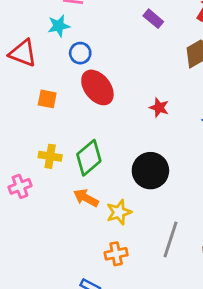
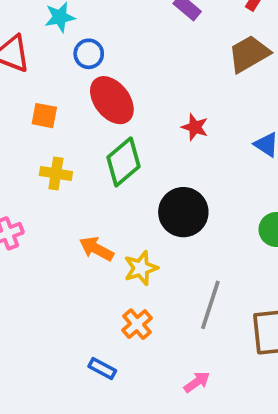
yellow cross: (50, 156) -> (56, 174), moved
green diamond: (89, 158) -> (123, 162), moved
orange cross: (116, 254) -> (137, 324), turned -30

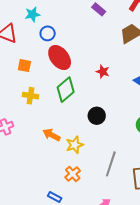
black circle: (183, 212) -> (97, 116), size x0.7

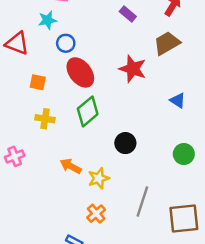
red star: (103, 72) -> (133, 69), moved, size x1.6

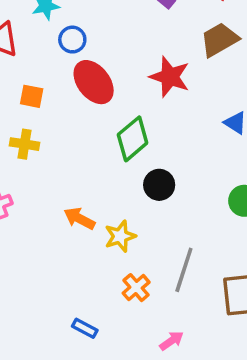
green diamond: (88, 111) -> (133, 139), moved
yellow cross: (45, 119) -> (25, 144), moved
orange cross: (96, 214) -> (136, 288), moved

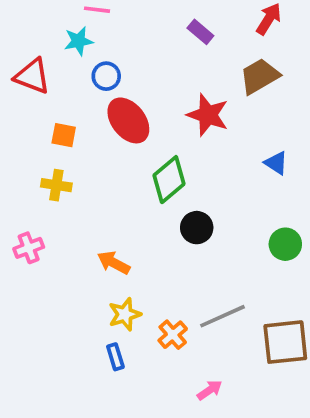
yellow star: (120, 236) -> (125, 314), moved
gray line: (184, 270) -> (223, 316), turned 48
blue rectangle: (85, 328) -> (115, 357), moved, turned 45

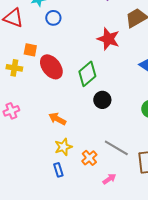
red ellipse: (128, 120) -> (51, 67), moved
yellow cross: (56, 185) -> (14, 68), moved
gray line: (223, 316) -> (116, 148), turned 55
pink arrow: (210, 390) -> (109, 179), moved

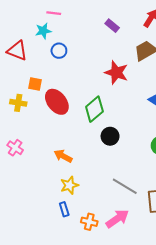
pink cross: (11, 111) -> (15, 148), turned -35
orange cross: (89, 158) -> (89, 222), moved, turned -35
pink arrow: (109, 179) -> (117, 219), size x1.6

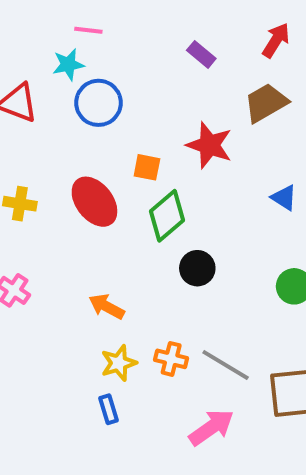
blue circle: (59, 51) -> (98, 103), size x1.5
orange square: (35, 84) -> (147, 167), moved
orange cross: (89, 222) -> (171, 359), moved

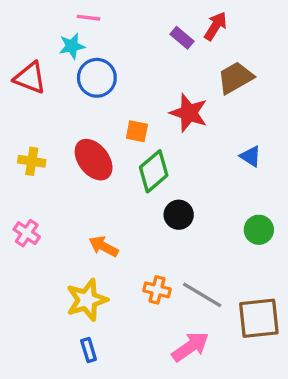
red arrow: (276, 40) -> (215, 26), moved
yellow star: (119, 363) -> (87, 300), moved, size x1.4
blue rectangle: (109, 409) -> (89, 350), moved

